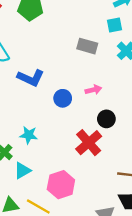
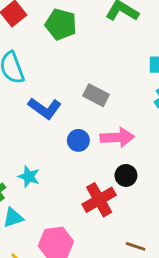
gray rectangle: (87, 46) -> (96, 95), moved
pink arrow: (93, 90) -> (117, 137), size x1.6

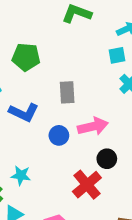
green pentagon: (61, 24) -> (26, 57), moved
gray rectangle: (96, 95) -> (67, 92), turned 70

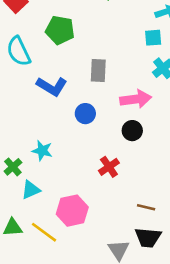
pink arrow: (93, 126) -> (136, 99), moved
black circle: (107, 159) -> (132, 131), moved
red cross: (87, 185) -> (109, 167), size x0.7

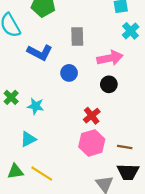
green cross: (13, 167) -> (11, 97), moved
pink hexagon: (72, 211) -> (92, 143), moved

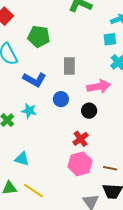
black circle: (109, 84) -> (89, 111), moved
cyan star: (36, 106) -> (29, 111), moved
cyan triangle: (28, 139) -> (22, 159), turned 42

